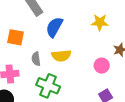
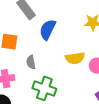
yellow semicircle: (61, 56) -> (75, 58), moved

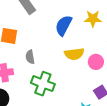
blue semicircle: (48, 30) -> (64, 25), moved

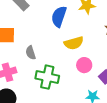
pink circle: (96, 62) -> (84, 65), moved

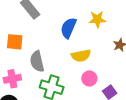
gray semicircle: (31, 53) -> (37, 61), size x1.5

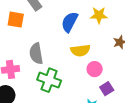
orange square: (15, 42) -> (16, 20), moved
pink circle: (89, 78) -> (95, 69), moved

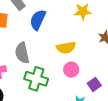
blue semicircle: (70, 22) -> (38, 20), moved
pink circle: (95, 69) -> (71, 70), moved

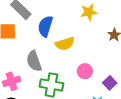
yellow semicircle: (66, 48) -> (65, 44), moved

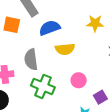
blue semicircle: (45, 26) -> (50, 28), turned 40

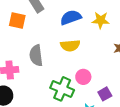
blue semicircle: (50, 28) -> (71, 17), moved
green cross: (43, 86) -> (62, 89), moved

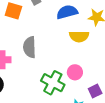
yellow semicircle: (70, 46) -> (79, 36), moved

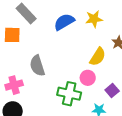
yellow semicircle: (79, 36) -> (98, 57), moved, turned -42

